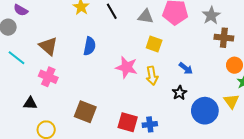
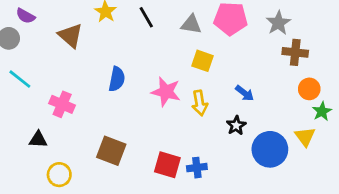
brown triangle: (48, 46) -> (70, 36), moved
blue semicircle: (90, 46) -> (117, 79), moved

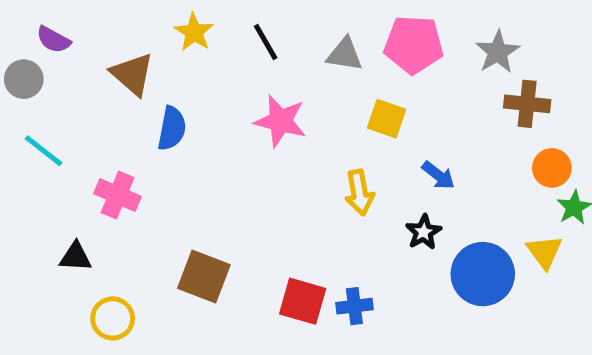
yellow square: (202, 61) -> (387, 119), moved
blue semicircle: (117, 79) -> (172, 128), moved
pink star: (166, 92) -> (280, 121), moved

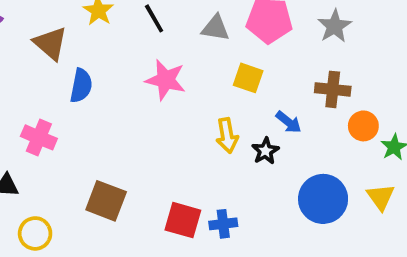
brown cross: (527, 104) -> (333, 89), moved
orange circle: (552, 168) -> (363, 126), moved
black star: (424, 232) -> (265, 151), moved
yellow triangle: (544, 252) -> (381, 197), moved

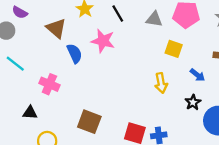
pink star: (166, 80) -> (103, 41), moved
blue semicircle: (81, 86) -> (74, 53), turned -36
black star: (265, 151) -> (193, 102), moved

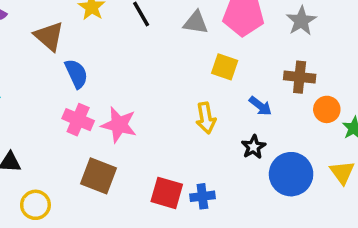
pink star: (103, 41) -> (119, 125), moved
pink cross: (49, 84) -> (78, 120), moved

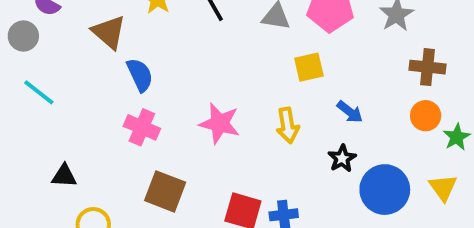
yellow square: (225, 67) -> (309, 67), turned -32
brown cross: (300, 77) -> (428, 67), moved
pink star: (119, 125) -> (220, 123), moved

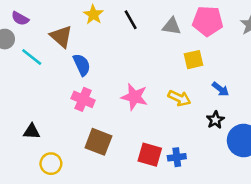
cyan line: (39, 92) -> (32, 57), moved
yellow arrow: (288, 125) -> (179, 98), turned -55

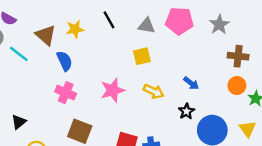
yellow star: (93, 15) -> (75, 29), moved, turned 30
yellow square: (194, 60) -> (142, 56), moved
pink star: (134, 97) -> (113, 90), turned -30
black triangle: (32, 131) -> (19, 122), turned -42

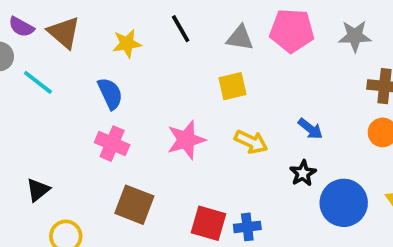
gray star: (219, 25) -> (355, 36), turned 30
brown triangle: (46, 35) -> (64, 32), moved

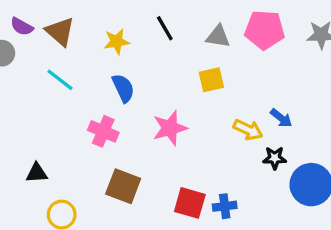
cyan line: (38, 82) -> (60, 80), moved
blue semicircle: (110, 94) -> (123, 88), moved
yellow arrow: (251, 142) -> (248, 130), moved
black star: (303, 173) -> (275, 158), turned 30
black triangle: (38, 190) -> (37, 173), turned 35

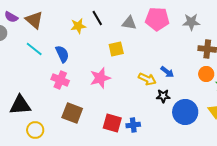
yellow star: (117, 42) -> (78, 26), moved
yellow square: (211, 80) -> (116, 49), moved
blue semicircle: (123, 88) -> (62, 54), moved
black triangle: (37, 173) -> (20, 105), size x1.6

